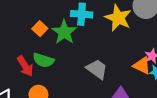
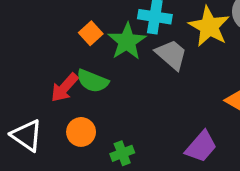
red arrow: (25, 66) -> (65, 88), turned 70
gray trapezoid: (97, 69) -> (171, 55), moved

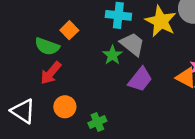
green star: (127, 41) -> (112, 55), moved, size x0.7
green semicircle: (92, 81) -> (47, 46), moved
purple trapezoid: (201, 147) -> (140, 79), moved

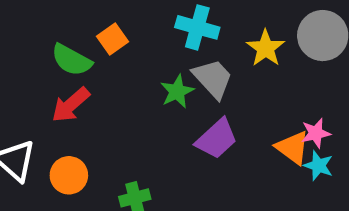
yellow star: (161, 21) -> (266, 48), size x0.7
orange circle: (65, 107) -> (69, 175), moved

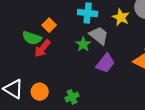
red arrow: (71, 105) -> (42, 48), moved

